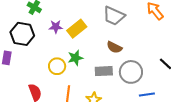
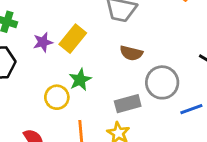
gray rectangle: (104, 71) -> (128, 104), moved

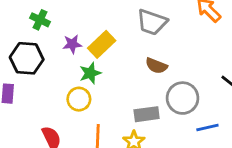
green star: (80, 80) -> (90, 73), moved

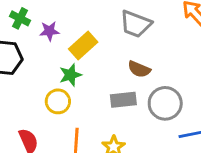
purple star: (72, 44) -> (49, 31), moved
gray rectangle: (147, 114) -> (123, 100), moved

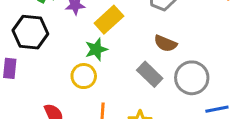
gray rectangle: (123, 100) -> (150, 74), turned 50

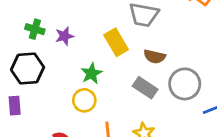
yellow rectangle: (109, 20) -> (116, 42), moved, turned -68

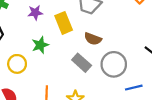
purple star: (64, 36) -> (35, 13), moved
yellow circle: (84, 100) -> (17, 64), moved

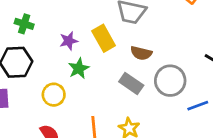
purple star: (35, 13) -> (69, 41), moved

